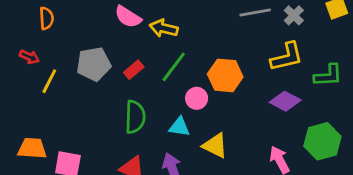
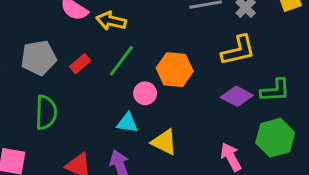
green L-shape: (328, 75) -> (275, 90), moved
green semicircle: (135, 117) -> (46, 113), moved

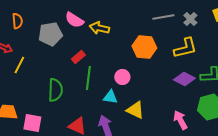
gray pentagon: (39, 58) -> (50, 34), moved
green line: (121, 61) -> (88, 78), moved, turned -30
orange hexagon: (175, 70) -> (144, 47), moved

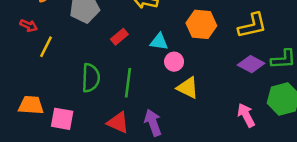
green line: (88, 78) -> (128, 83), moved
cyan triangle: (110, 97) -> (159, 42), moved
yellow triangle: (135, 110) -> (188, 88), moved

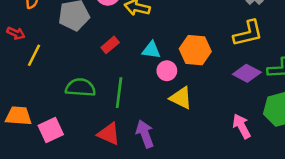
orange hexagon: (201, 24) -> (195, 50), moved
green semicircle: (91, 78) -> (80, 87), turned -88
pink square: (62, 119) -> (51, 130), turned -35

